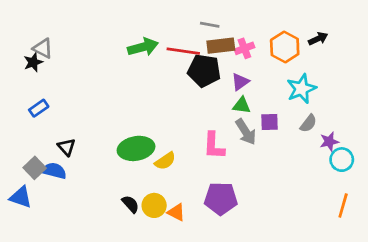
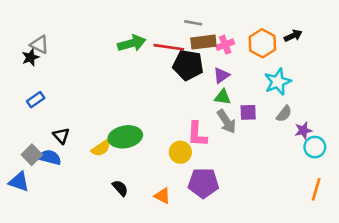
yellow semicircle: (165, 161) -> (101, 148), moved
yellow circle: (154, 205) -> (180, 152), moved

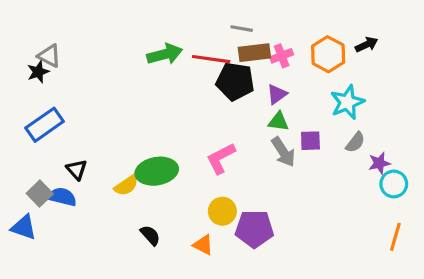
blue rectangle: (36, 100) -> (45, 125), size x1.6
pink L-shape: (197, 134) -> (221, 158), moved, turned 60
yellow circle: (180, 152) -> (222, 211), moved

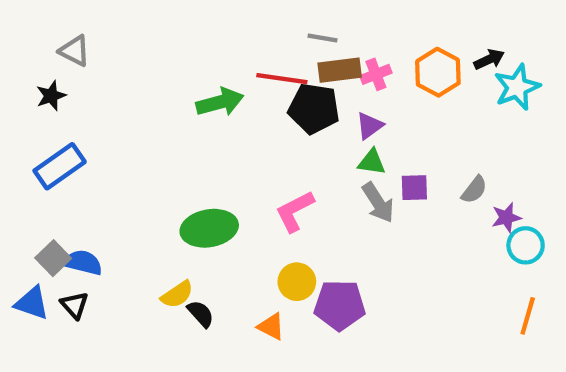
green arrow: (165, 54) -> (220, 102), moved
gray triangle: (49, 56) -> (75, 51), moved
cyan star: (347, 102) -> (517, 87), moved
black triangle: (77, 170) -> (75, 305), moved
yellow semicircle: (126, 186) -> (177, 294), moved

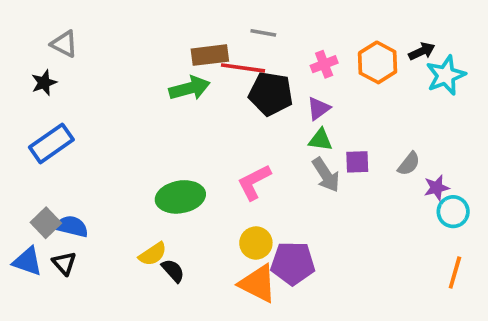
gray line: (322, 38) -> (263, 33), moved
brown rectangle: (340, 70) -> (210, 55), moved
orange triangle: (271, 327) -> (258, 284), moved, size x1.6

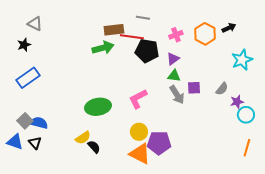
cyan star: (446, 75) -> (242, 60), moved

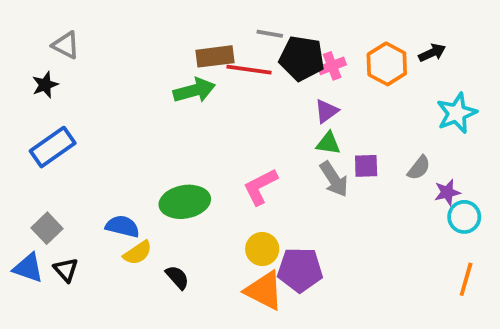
black pentagon: (147, 51) -> (302, 58), moved
blue semicircle: (39, 123) -> (123, 226), moved
yellow semicircle: (83, 138) -> (138, 253), moved

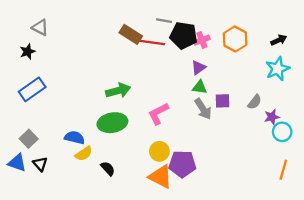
black arrow: (432, 53) -> (279, 40), moved
brown rectangle: (215, 56) -> (131, 34), turned 40
green arrow: (194, 90) -> (118, 91), moved

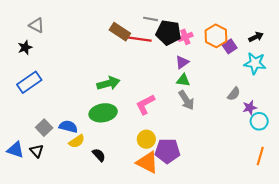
cyan star: (278, 69) -> (255, 63), turned 30
purple square: (222, 101) -> (230, 46), moved, turned -32
gray square: (29, 139) -> (44, 128), moved

